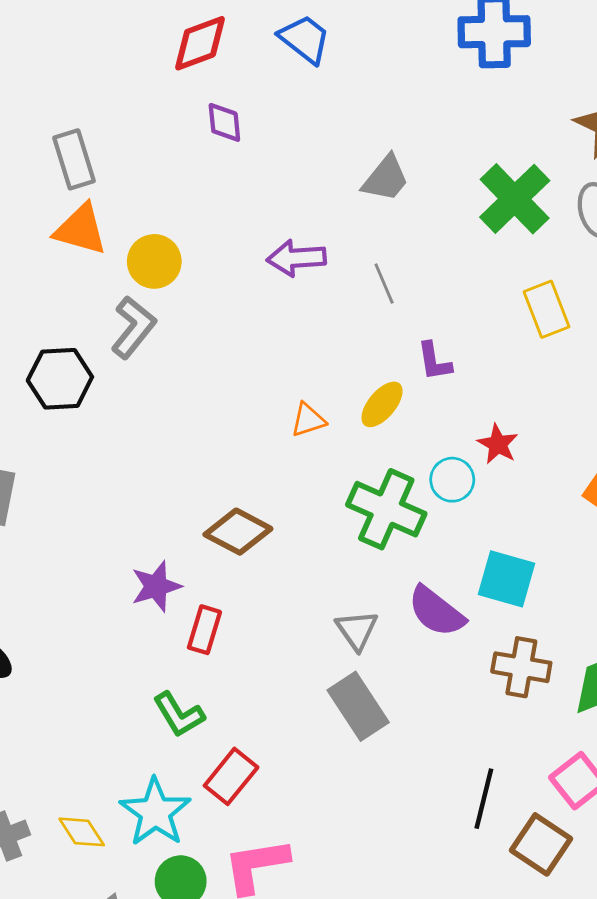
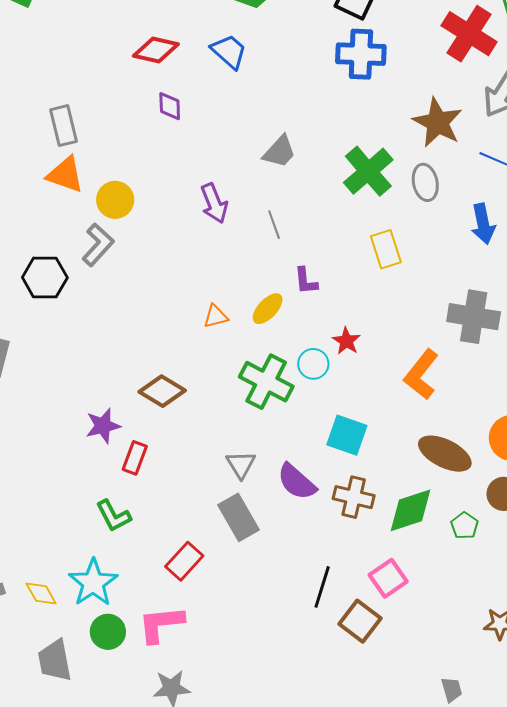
red diamond: (200, 43) -> (156, 50), turned 30
purple arrow: (296, 258) -> (214, 203), turned -111
purple semicircle: (436, 611) -> (297, 482), moved
red rectangle: (231, 776) -> (184, 561), moved

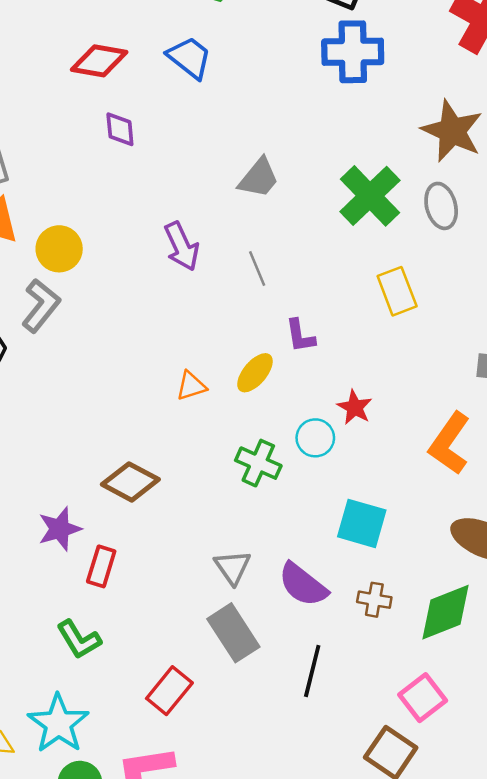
green cross: (266, 382) -> (258, 463), size x0.7
brown cross: (354, 497) -> (374, 600), size x0.7
black line: (322, 587) -> (312, 671), moved

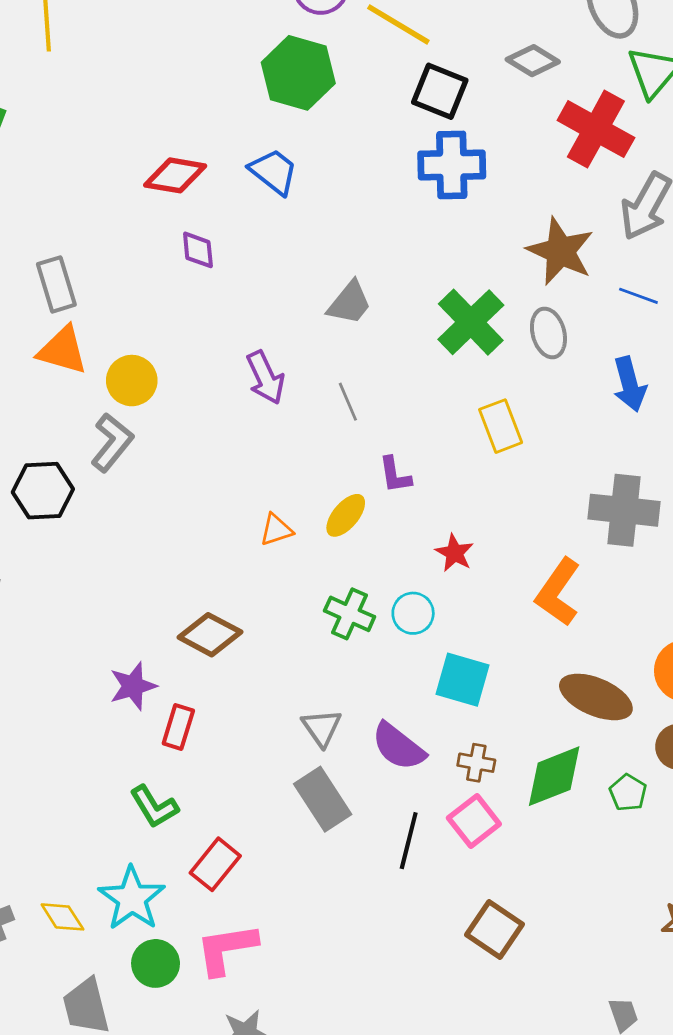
cyan circle: (315, 438) -> (413, 613), moved
red rectangle: (169, 691) -> (215, 864), moved
pink square: (423, 698) -> (474, 821), moved

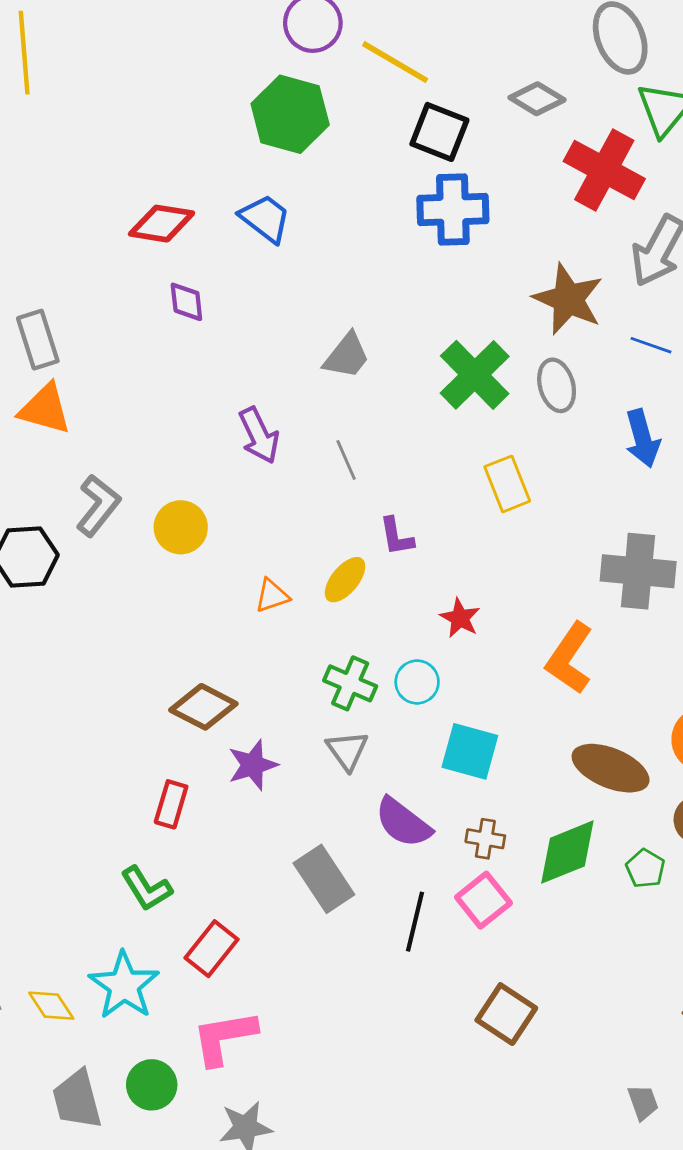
yellow circle: (132, 381) -> (181, 527), moved
purple star: (133, 686) -> (253, 765), moved
gray triangle: (322, 728) -> (347, 751), moved
green circle: (156, 963) -> (152, 1085), moved

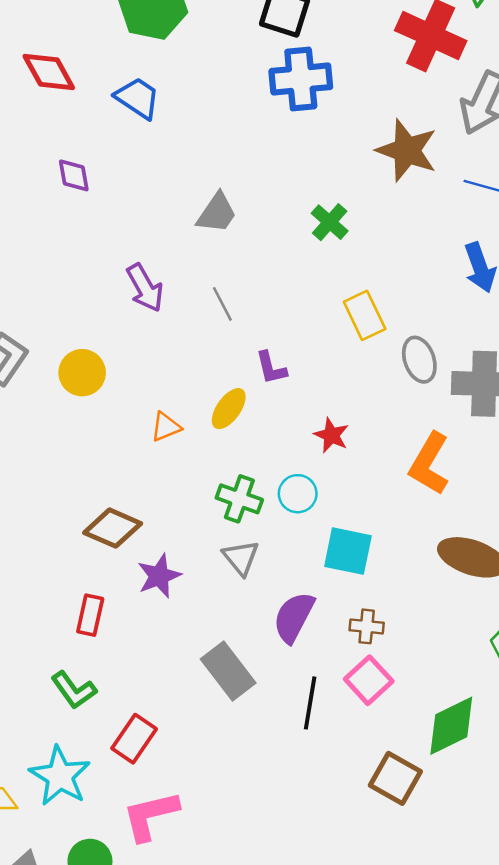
red diamond: (162, 224) -> (49, 72), moved, turned 56
green cross: (475, 375) -> (330, 222), size x0.6
gray ellipse: (557, 385) -> (419, 360), moved
purple semicircle: (403, 823) -> (294, 617), turned 84
green diamond: (567, 852) -> (451, 726), moved

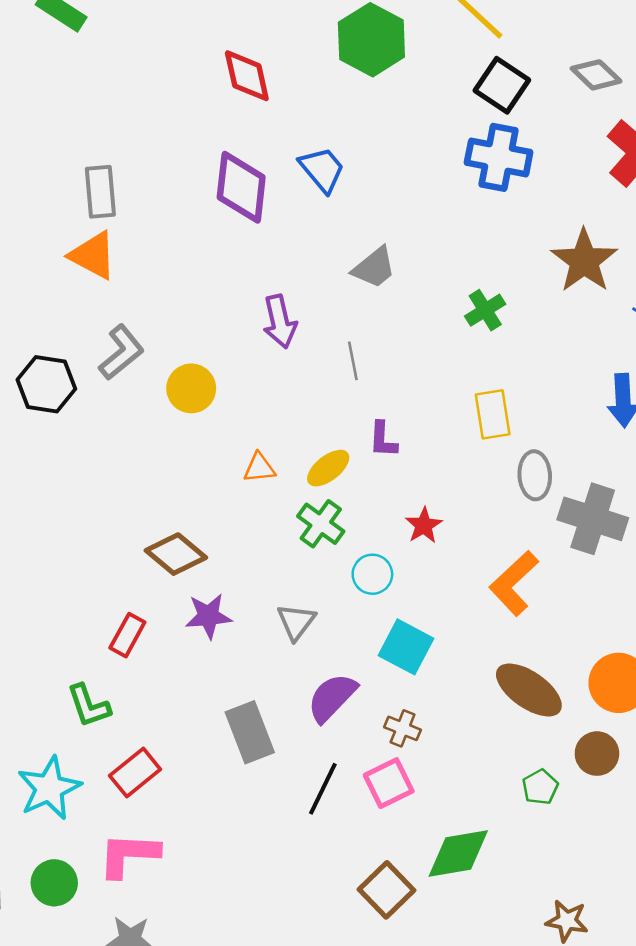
blue trapezoid: (138, 98) -> (322, 169), moved
purple diamond: (74, 175) -> (241, 187), size x1.8
green cross: (239, 499) -> (321, 524), moved

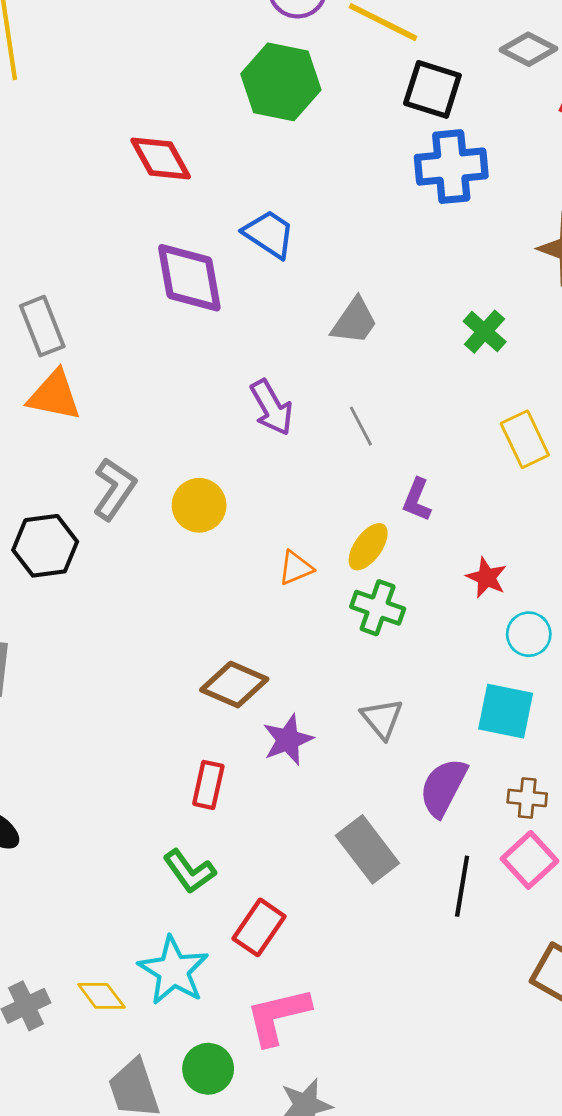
purple L-shape: (383, 440) -> (417, 500), turned 36
cyan circle: (372, 574) -> (529, 634), moved

